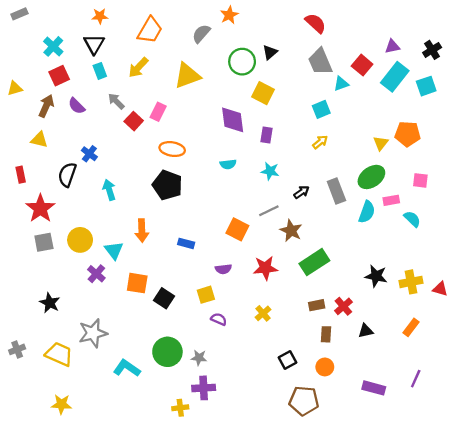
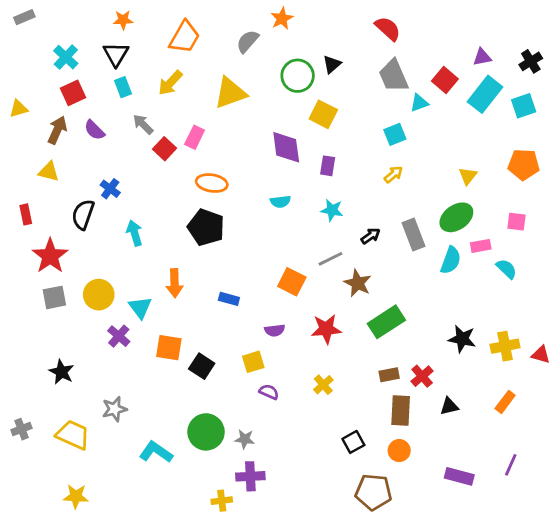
orange pentagon: (408, 134) -> (524, 164), moved
gray star: (93, 333) -> (114, 409), size x0.7
brown rectangle: (326, 334) -> (401, 410), size x1.5

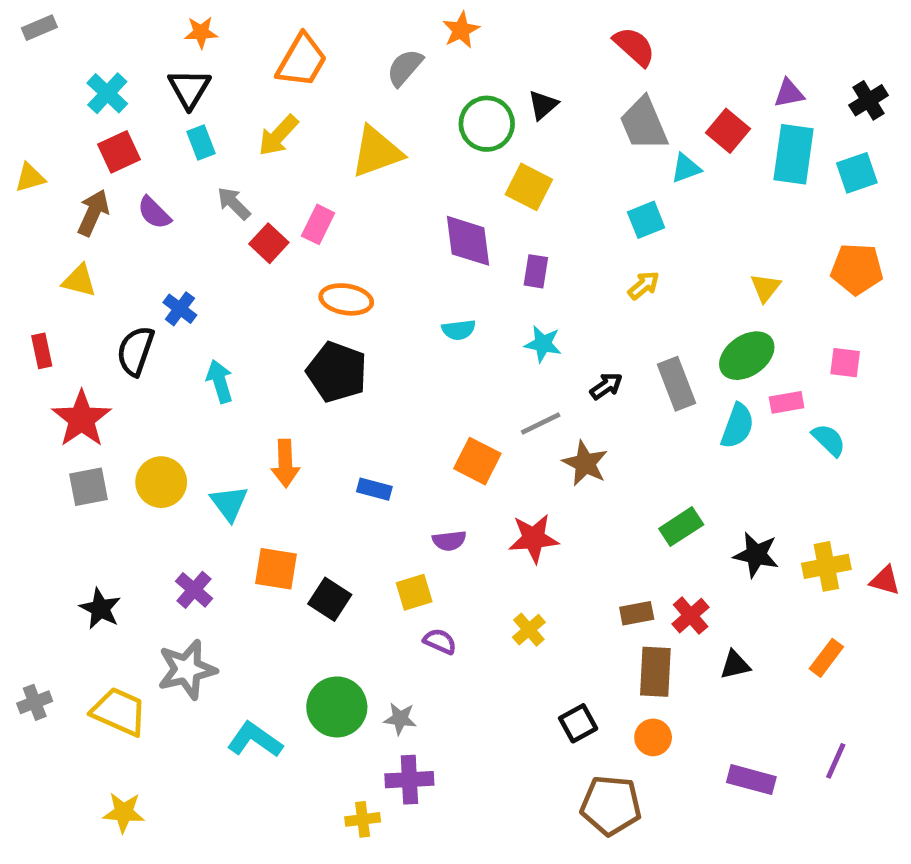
cyan rectangle: (485, 94) -> (794, 154), turned -30
green rectangle: (386, 322) -> (681, 527), moved, size x0.7
purple cross: (119, 336) -> (194, 590), moved
gray star: (114, 409) -> (187, 669), size x1.4

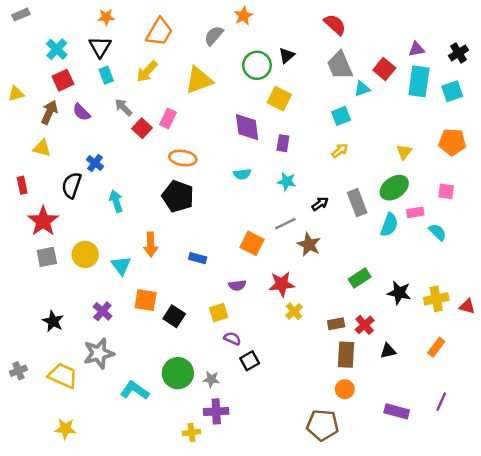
yellow cross: (529, 630) -> (294, 311), moved
black square: (578, 723) -> (250, 361), moved

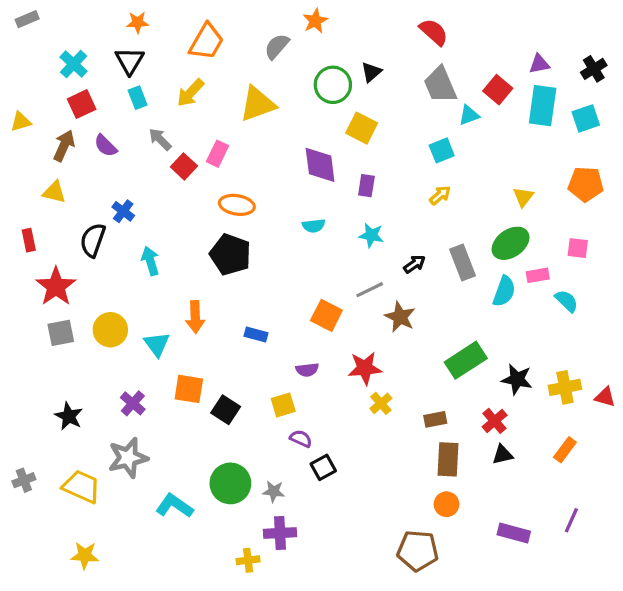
green rectangle: (360, 278) -> (466, 360), size x1.4
red cross: (365, 325) -> (495, 421), moved

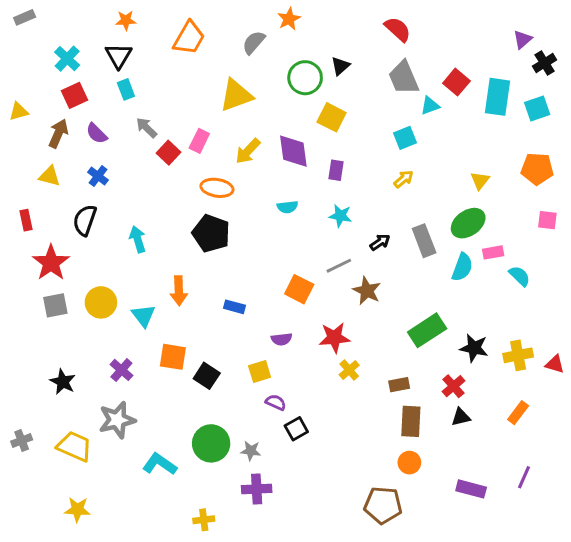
purple triangle: (539, 64) -> (522, 39), moved, turned -30
yellow arrow: (190, 93) -> (248, 151), moved
blue cross: (123, 211) -> (98, 176), moved
pink square: (578, 248) -> (547, 220), moved
yellow cross: (248, 560) -> (204, 520), moved

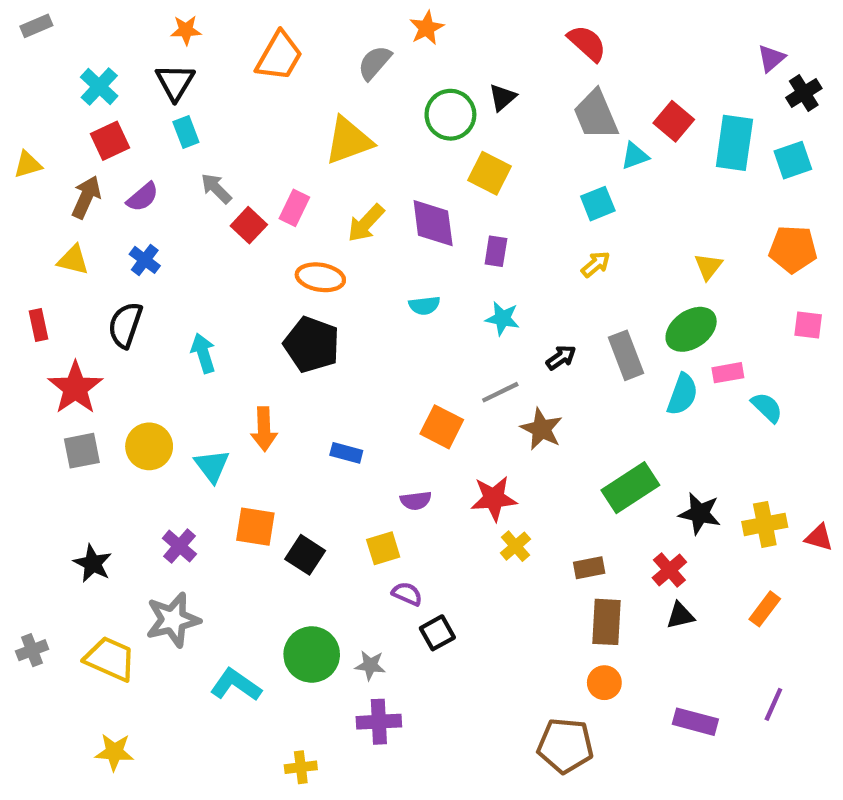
purple semicircle: (97, 133) -> (143, 197), turned -85

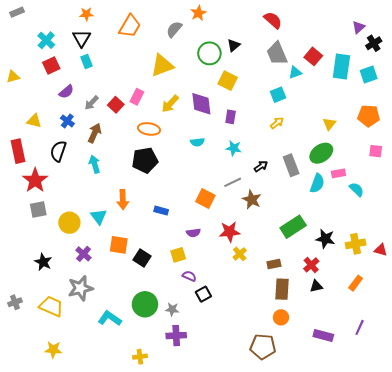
gray arrow: (216, 188) -> (92, 103), moved, turned -91
brown arrow: (86, 197) -> (95, 133), moved
red rectangle: (39, 325) -> (18, 151), size x1.6
black pentagon: (312, 344) -> (145, 160), turned -30
yellow circle: (149, 446) -> (69, 223), moved

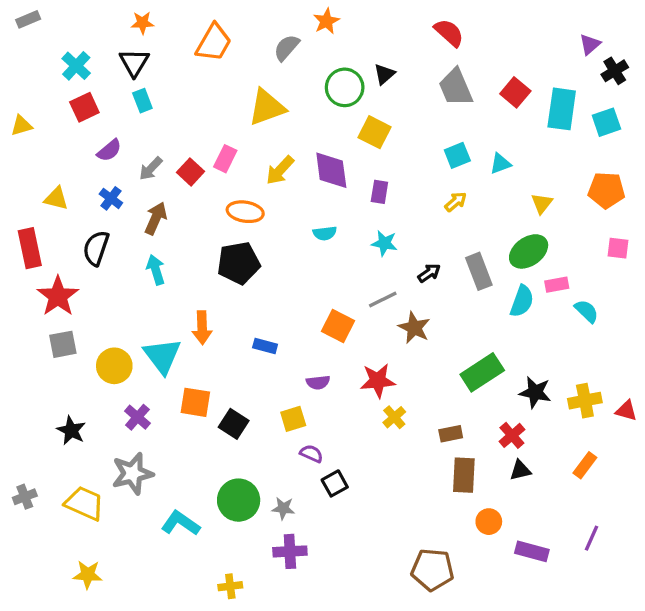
cyan triangle: (295, 73) -> (500, 164), moved
cyan triangle: (99, 217) -> (162, 356), size x1.4
orange circle: (281, 317) -> (489, 522), moved

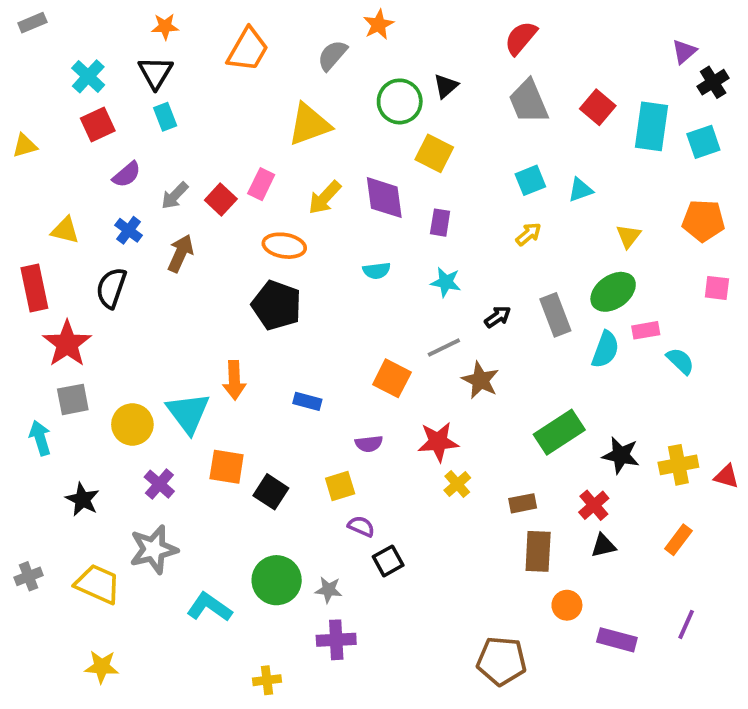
red semicircle: (449, 33) -> (521, 38), turned -92
black pentagon: (239, 263) -> (277, 305), turned 30
cyan arrow: (156, 270) -> (40, 438), moved

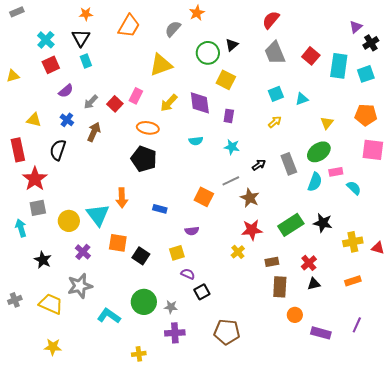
pink square: (717, 288) -> (373, 150), size x1.6
red star: (438, 442) -> (252, 230), moved
black star: (621, 455) -> (323, 223), moved
orange rectangle: (678, 540) -> (353, 281), turned 35
brown pentagon: (502, 661) -> (227, 332), moved

